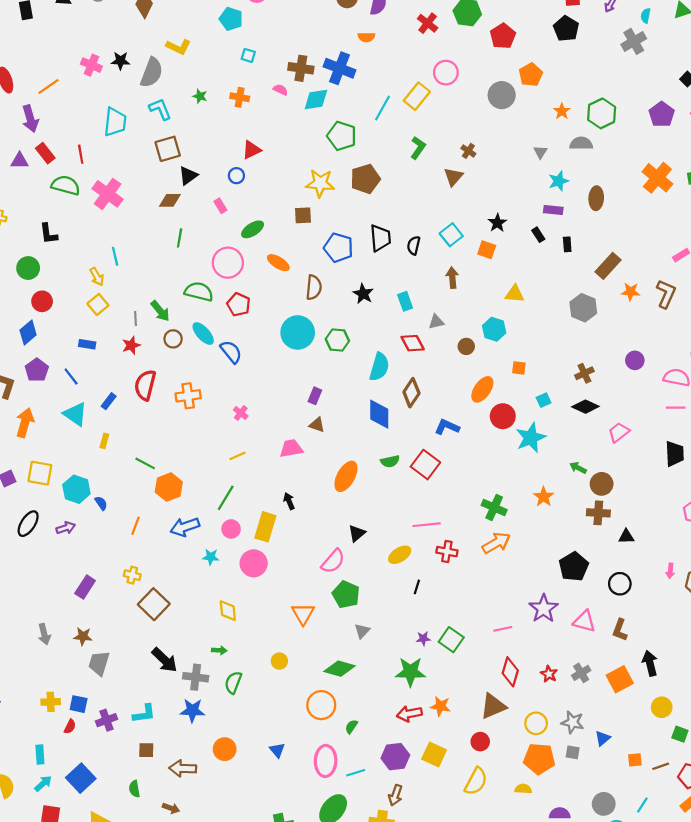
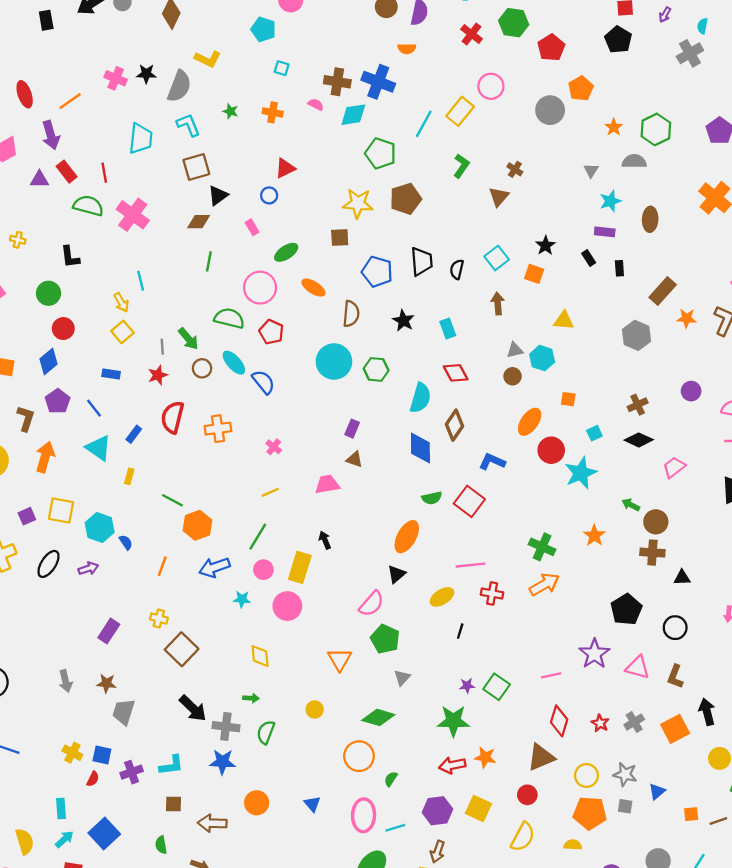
gray triangle: (436, 322) -> (515, 350), moved
orange ellipse: (346, 476) -> (407, 537), moved
yellow cross: (51, 702) -> (72, 753), turned 30

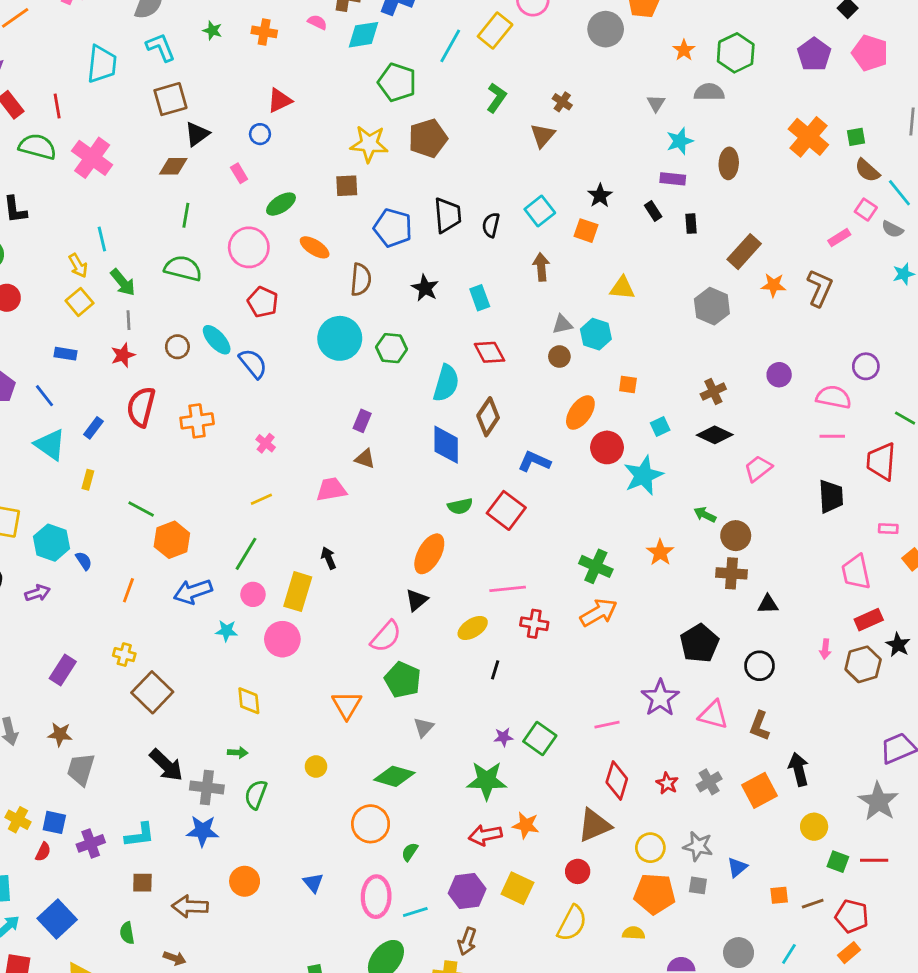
green semicircle: (229, 318) -> (183, 268), moved
green arrow: (188, 339) -> (123, 282), moved

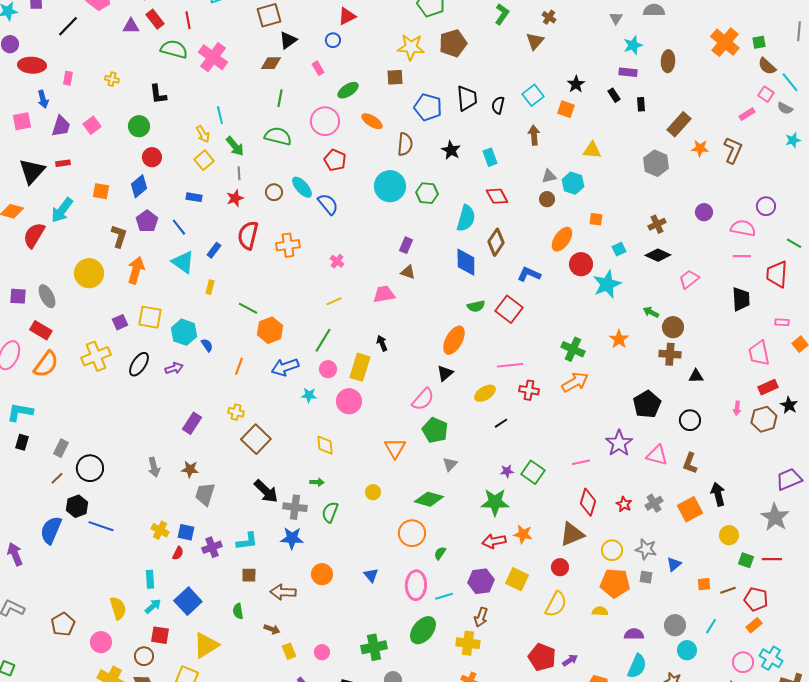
black line: (495, 670) -> (501, 423), turned 40

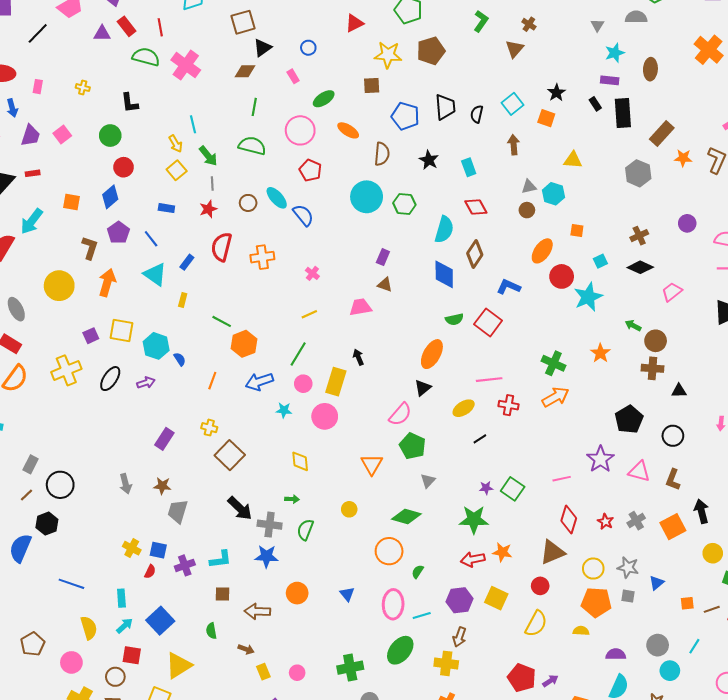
red triangle: (347, 16) -> (354, 23), moved
black rectangle: (641, 104) -> (623, 113), size x2.0
blue line: (101, 526) -> (71, 584), moved

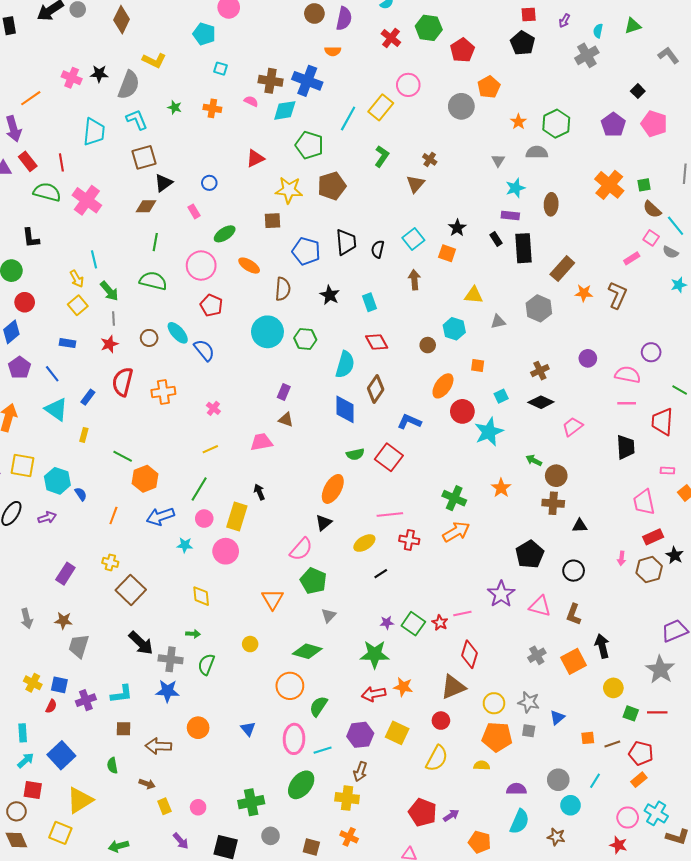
gray triangle: (529, 187) -> (498, 322), moved
red star: (606, 522) -> (440, 623), moved
green semicircle: (418, 572) -> (318, 706), size x1.5

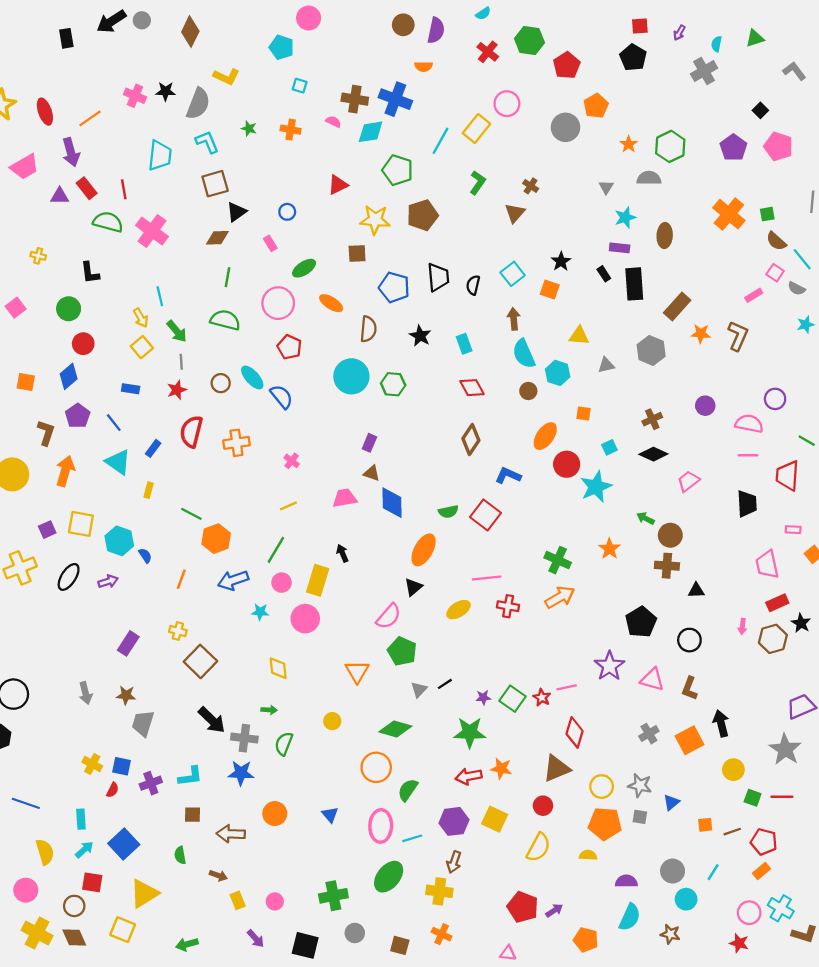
cyan semicircle: (345, 364) -> (524, 354), moved, turned 140
blue diamond: (345, 409) -> (392, 503), moved
black line: (381, 574) -> (445, 684), moved

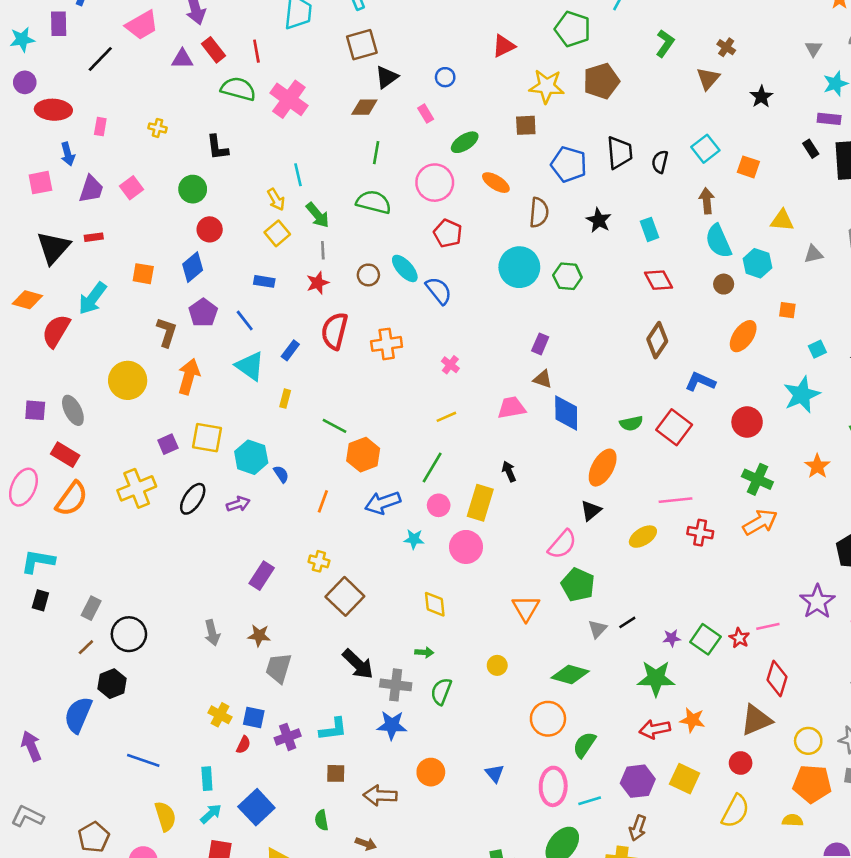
black star: (561, 261) -> (761, 97), moved
red circle: (567, 464) -> (747, 422), moved

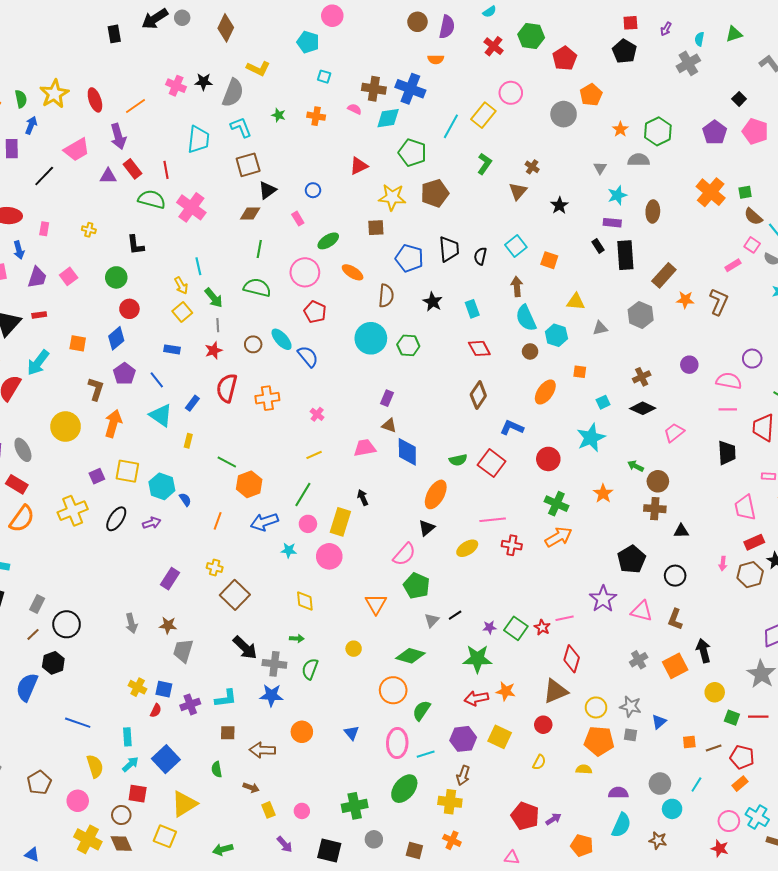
yellow semicircle: (735, 811) -> (539, 762), size x0.6

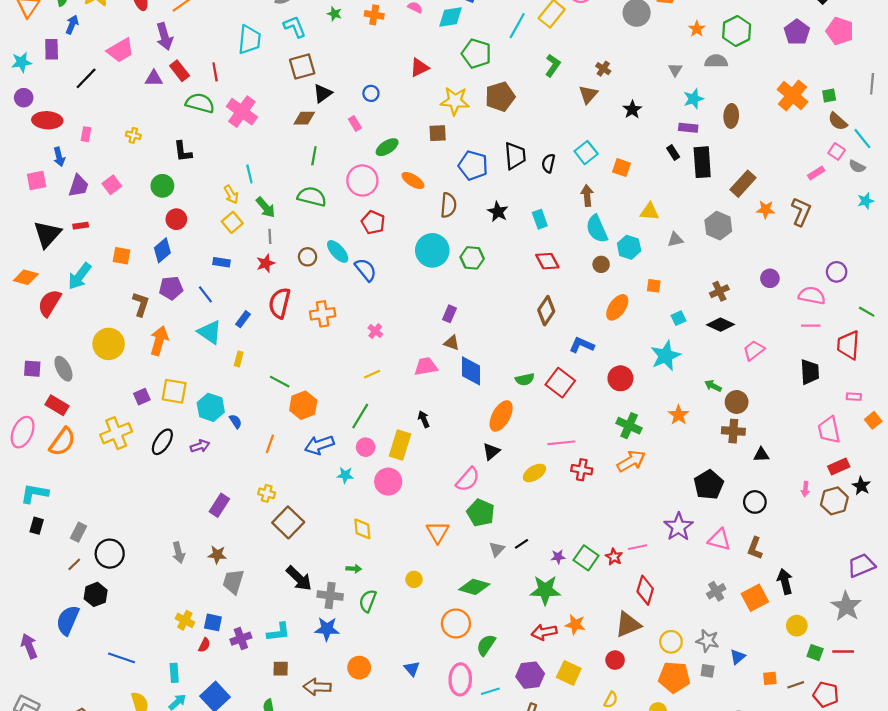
purple pentagon: (124, 374) -> (171, 288), turned 30

